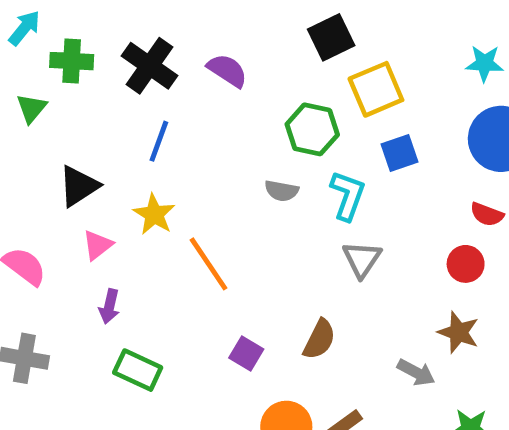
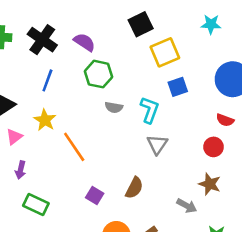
cyan star: (484, 63) -> (211, 24), moved
green hexagon: (312, 129) -> (98, 74), moved

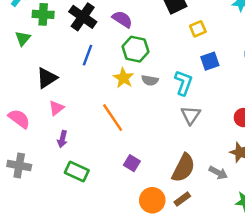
yellow square: (165, 52) -> (198, 29), size x0.6
yellow star: (45, 120) -> (123, 78), moved
brown semicircle: (134, 188) -> (183, 168), moved, size x1.4

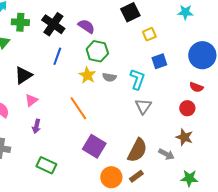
purple square: (132, 163) -> (94, 146), size x1.6
green rectangle: (77, 171) -> (46, 165), moved

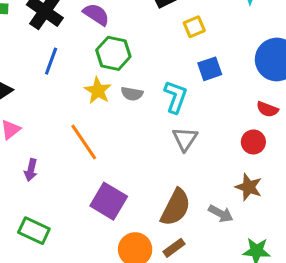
purple arrow: (36, 126) -> (31, 170), moved

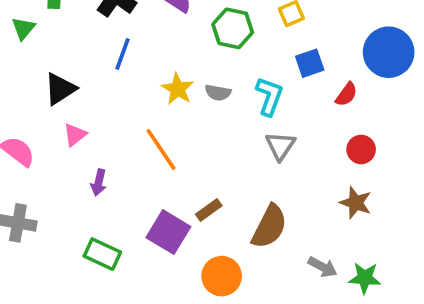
green hexagon: (113, 53) -> (233, 28), moved
red semicircle: (267, 109) -> (346, 94), moved, turned -75
purple square: (109, 201) -> (168, 232), moved
gray arrow: (221, 214) -> (323, 267), moved
brown rectangle: (174, 248) -> (209, 210), moved

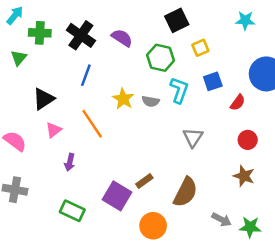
cyan L-shape: (269, 96) -> (179, 90), moved
orange line: (161, 149) -> (92, 124), moved

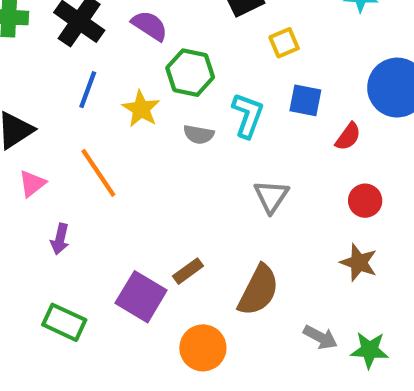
green hexagon: (161, 58) -> (190, 73), moved
blue square: (213, 81) -> (305, 100), turned 30
yellow star: (123, 99) -> (141, 109), moved

